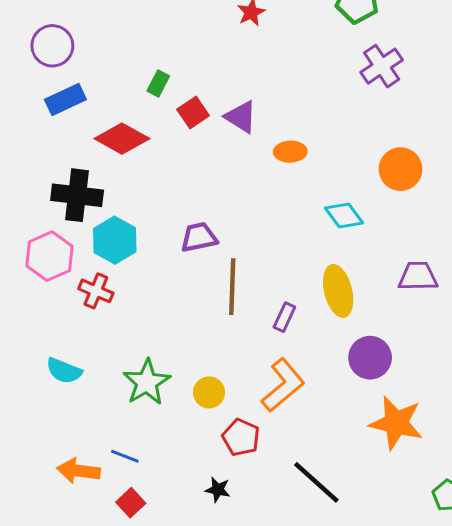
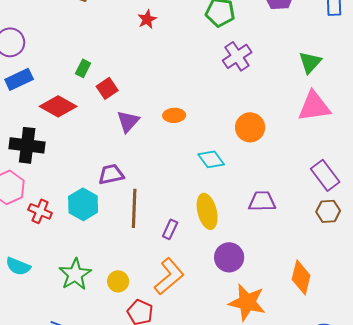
purple triangle: (241, 117) -> (128, 121), moved, turned 40
cyan hexagon: (115, 240) -> (83, 204), moved

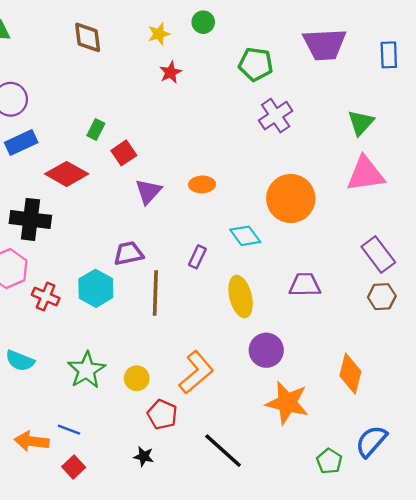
orange circle: (250, 127) -> (291, 198), size x1.4
purple rectangle: (170, 229) -> (197, 257), moved

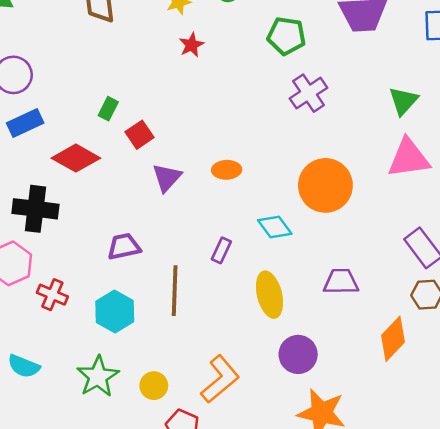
purple trapezoid: (128, 253) -> (124, 247), moved
cyan hexagon: (96, 288) -> (115, 312), moved
orange diamond: (350, 374) -> (393, 339), moved, turned 30

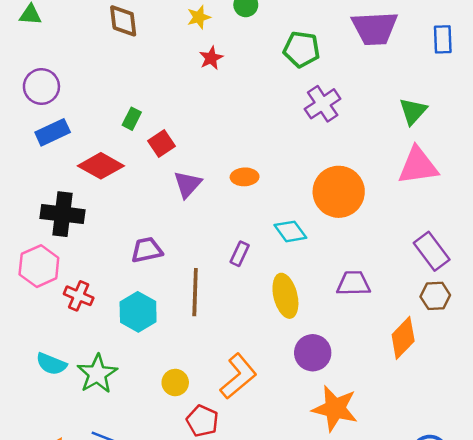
green star: (98, 377) -> (97, 374), moved

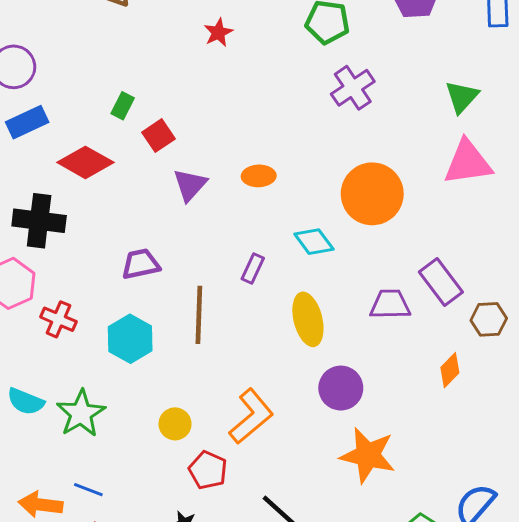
purple rectangle: (432, 251) -> (441, 282), moved
orange diamond: (403, 338) -> (450, 370), size x0.7

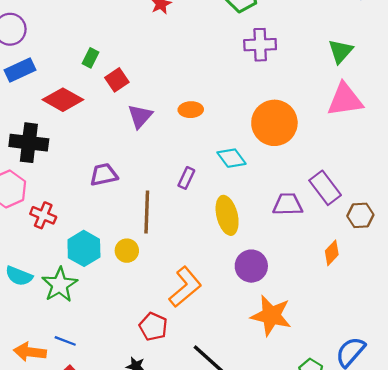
purple cross: (353, 88) -> (260, 45), turned 32
cyan hexagon: (130, 339) -> (84, 248), moved
yellow circle: (175, 424) -> (127, 251), moved

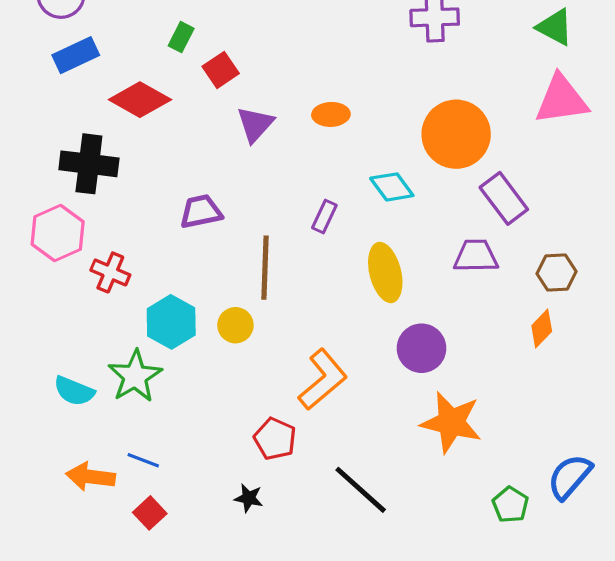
green triangle: (341, 51) -> (555, 27), turned -44
purple rectangle: (325, 188) -> (504, 198), moved
brown hexagon: (360, 215) -> (557, 272), moved
cyan semicircle: (19, 276) -> (74, 391), moved

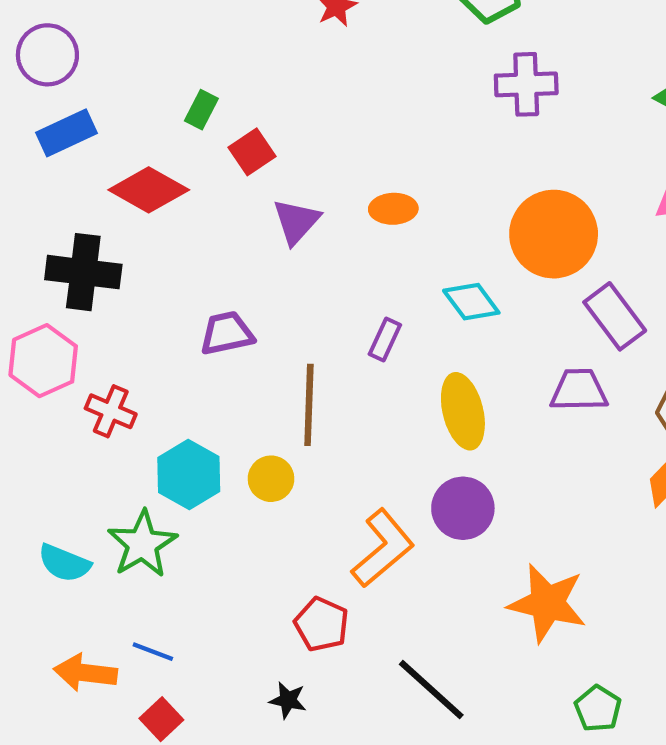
purple circle: (422, 348) -> (463, 508), moved
green pentagon: (510, 505) -> (598, 709), moved

